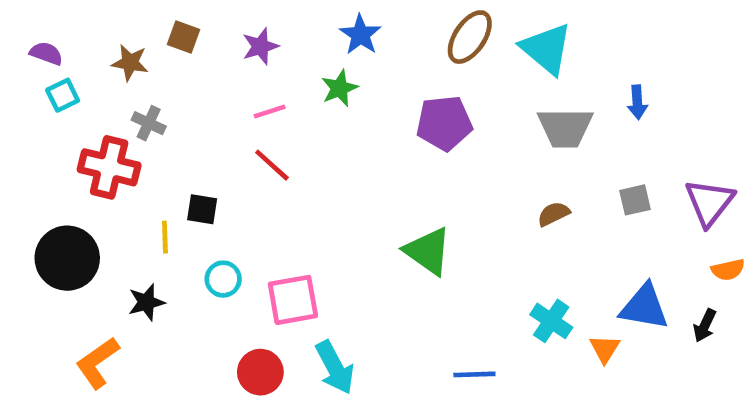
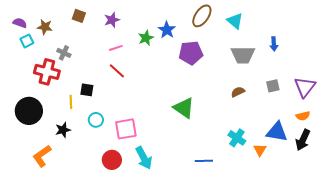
blue star: (360, 35) -> (167, 30), moved
cyan triangle: (547, 49) -> (235, 21), size x0.7
brown star: (130, 63) -> (45, 27), moved
orange semicircle: (728, 270) -> (303, 116), moved
black arrow: (705, 326) -> (303, 140), size x1.5

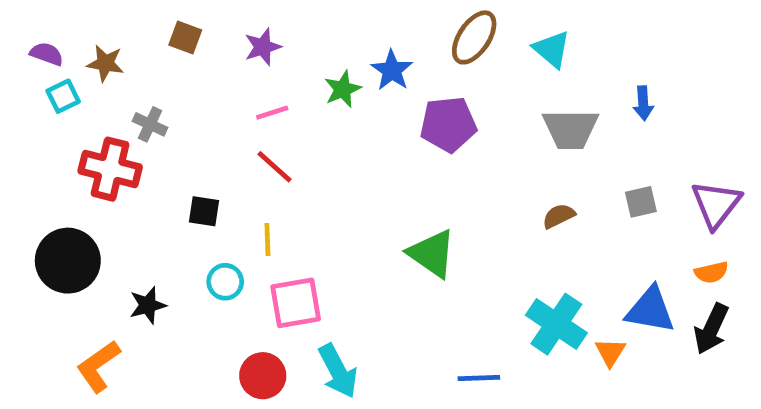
yellow line: (71, 102) -> (267, 239), moved
cyan cross: (237, 138) -> (556, 324), size x1.4

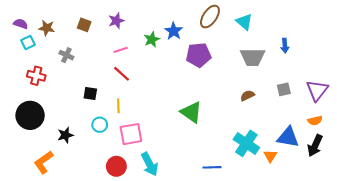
brown square: (185, 37) -> (84, 25), moved
red cross: (110, 169) -> (36, 76), moved, size x0.7

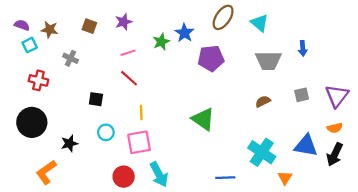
yellow line: (118, 106) -> (141, 112), moved
orange triangle: (270, 156) -> (285, 178), moved

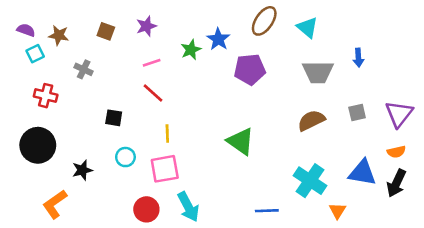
brown semicircle: (263, 101) -> (311, 120), size x1.5

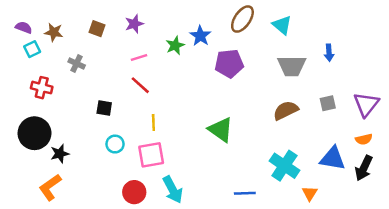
black star: (82, 170) -> (60, 154), moved

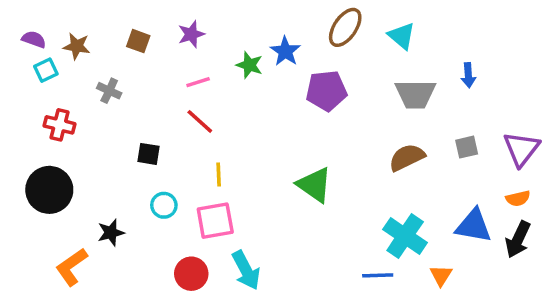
green star: (175, 45) -> (249, 65), turned -30
black star: (60, 154) -> (111, 233), moved
blue line: (245, 193) -> (378, 275), moved

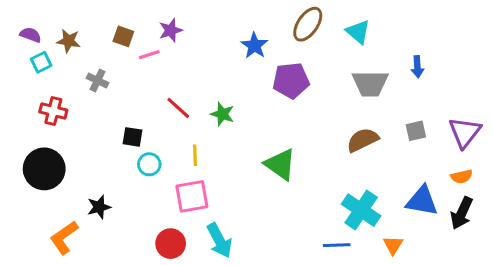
green star: (249, 65) -> (222, 114), moved
pink line: (198, 82) -> (149, 55), moved
cyan circle: (164, 205) -> (149, 164), moved

